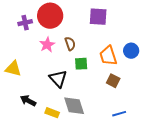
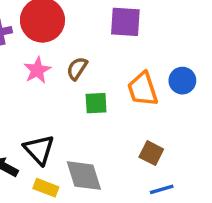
brown semicircle: (70, 44) -> (77, 68), turned -128
black triangle: (58, 79) -> (39, 150), moved
brown square: (113, 81) -> (151, 153), moved

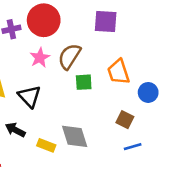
brown semicircle: (77, 68) -> (69, 56), size x1.5
blue circle: (182, 81) -> (148, 92), moved
black triangle: (39, 150) -> (29, 96), moved

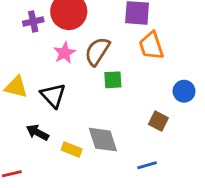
orange trapezoid: (118, 72) -> (151, 46), moved
blue line: (133, 147) -> (147, 165), moved

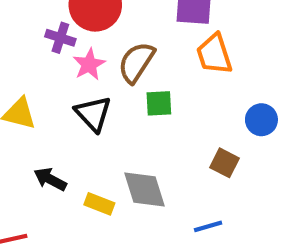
purple cross: (33, 21) -> (60, 38), moved, turned 30
black triangle: (53, 95) -> (93, 114), moved

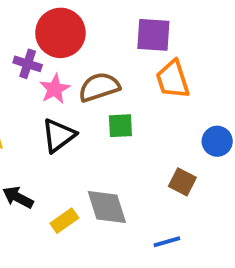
brown semicircle: (136, 62) -> (99, 87), turned 39
black triangle: (93, 114) -> (59, 135), turned 36
yellow rectangle: (99, 204) -> (64, 221), turned -56

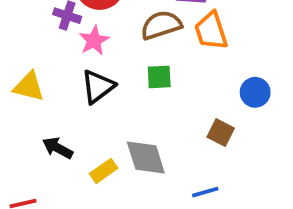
brown semicircle: (99, 87) -> (161, 25), moved

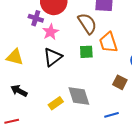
brown semicircle: (161, 25) -> (87, 23), turned 75
orange trapezoid: (211, 31) -> (108, 42), moved
black arrow: (58, 148) -> (19, 91), moved

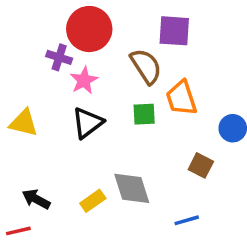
black arrow: (19, 91) -> (36, 199), moved

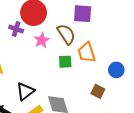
pink star: (84, 80) -> (42, 40), moved
black triangle: (87, 123) -> (25, 91), moved

